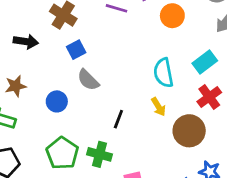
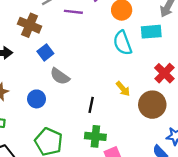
cyan rectangle: (205, 62) -> (151, 32), moved, turned 42
cyan semicircle: (163, 73) -> (122, 43), moved
green cross: (99, 154) -> (95, 136), moved

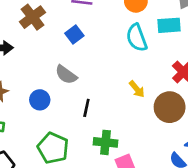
brown cross: (30, 25) -> (32, 17), turned 30
blue square: (45, 52) -> (74, 35), moved
black line: (91, 105) -> (86, 108), moved

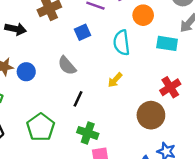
cyan semicircle: (137, 38) -> (122, 43), moved
yellow arrow: (137, 89) -> (115, 80), moved, turned 70
blue circle: (40, 100) -> (26, 72), moved

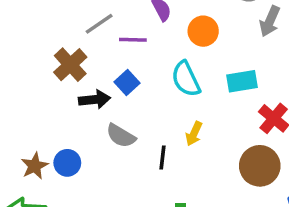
black arrow: (16, 29) -> (95, 99), moved
cyan rectangle: (167, 43) -> (242, 81), moved
black line: (78, 99) -> (162, 158), moved

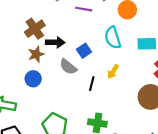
brown cross: (70, 65) -> (35, 29), moved
blue square: (127, 82) -> (84, 51), moved
brown star: (35, 166) -> (36, 54), moved

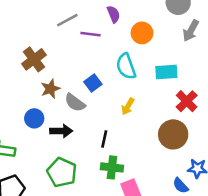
black arrow: (55, 42) -> (61, 131), moved
brown star: (36, 54) -> (50, 89), moved
black line: (92, 84) -> (104, 139), moved

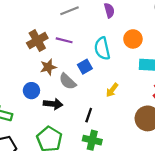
orange circle: (142, 33) -> (133, 39), moved
purple line: (91, 34) -> (64, 40), moved
cyan semicircle: (126, 66) -> (102, 49), moved

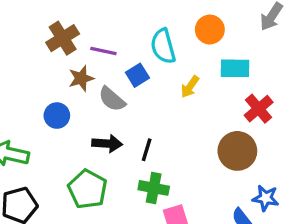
purple line: (64, 40) -> (103, 51), moved
yellow arrow: (112, 90) -> (190, 87), moved
black arrow: (53, 104) -> (107, 144), moved

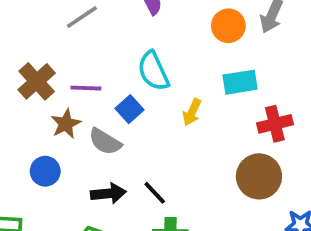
orange circle: (210, 30) -> (228, 26), moved
red cross: (259, 109) -> (275, 124), turned 36
black line: (147, 150) -> (155, 193), turned -50

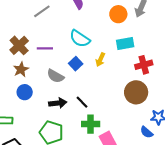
cyan semicircle: (153, 71) -> (80, 39), turned -30
blue square: (130, 109) -> (76, 64), moved
brown star: (66, 124) -> (21, 69), moved

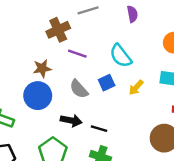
brown cross: (19, 45) -> (58, 30), moved
blue circle: (25, 92) -> (38, 96), size x1.5
black line: (82, 102) -> (99, 129), turned -48

